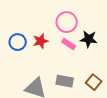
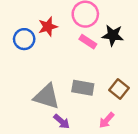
red star: (41, 41) -> (48, 27), moved

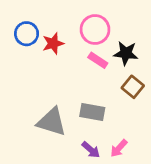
blue circle: (24, 39) -> (27, 34), moved
brown square: (119, 89) -> (133, 87), moved
purple arrow: (62, 121) -> (91, 150), moved

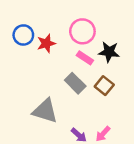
brown square: (133, 87) -> (104, 86), moved
gray rectangle: (92, 112) -> (75, 83), moved, turned 35

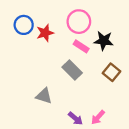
brown square: (104, 86) -> (112, 72), moved
gray triangle: (45, 111) -> (44, 96), size x0.7

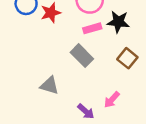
pink rectangle: (81, 46) -> (92, 28), turned -49
pink arrow: (98, 117) -> (112, 100), moved

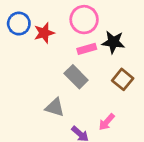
gray triangle: (49, 85) -> (55, 107), moved

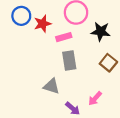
pink rectangle: (87, 49) -> (64, 37), moved
gray rectangle: (76, 77) -> (69, 61), turned 36

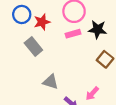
pink rectangle: (64, 37) -> (73, 34), moved
gray rectangle: (69, 61) -> (33, 47), moved, turned -30

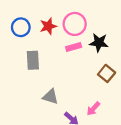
red star: (42, 22) -> (48, 26), moved
gray rectangle: (33, 47) -> (33, 60), turned 36

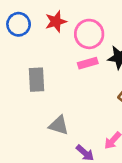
red star: (48, 26) -> (56, 22), moved
blue circle: (21, 27) -> (19, 24), moved

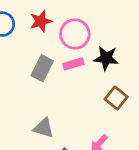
gray rectangle: (37, 80) -> (42, 68), moved, turned 30

